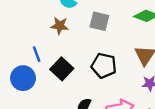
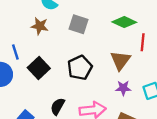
black pentagon: (104, 66) -> (80, 68), turned 30

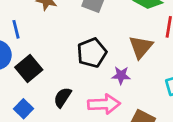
black square: (39, 68) -> (29, 68), moved
purple star: (123, 88) -> (121, 75), moved

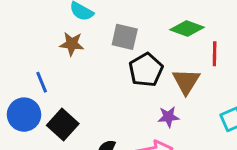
black pentagon: (92, 53) -> (146, 70), moved

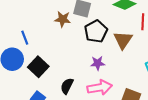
brown star: (72, 44) -> (63, 19), moved
purple star: (168, 117) -> (98, 63), moved

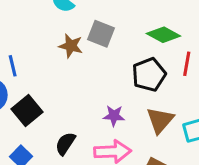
black pentagon: (96, 31) -> (149, 75), moved
brown triangle: (123, 40) -> (160, 120), moved

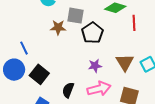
black pentagon: (149, 75) -> (92, 33), moved

